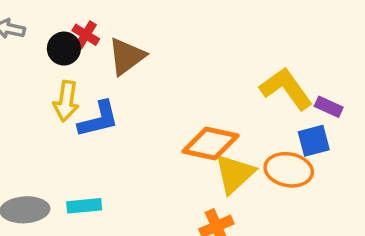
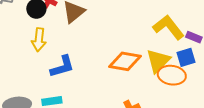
blue L-shape: (99, 119) -> (62, 66), moved
yellow triangle: (235, 174) -> (158, 61), moved

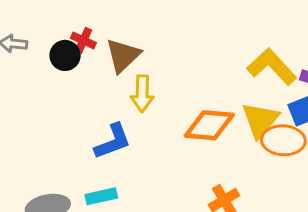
yellow arrow: (39, 40) -> (142, 94), moved

